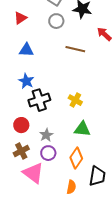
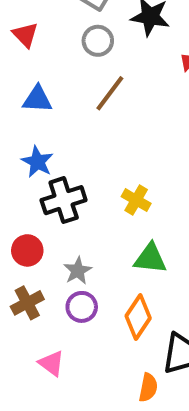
red triangle: (20, 18) -> (25, 35), turned -40
brown line: (75, 49) -> (110, 93), moved, turned -66
pink triangle: (33, 173) -> (51, 363), moved, size x0.6
orange semicircle: (71, 187) -> (148, 388), moved

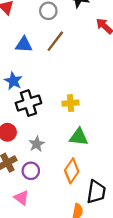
blue triangle: (37, 99) -> (24, 45), moved
yellow cross: (136, 200) -> (71, 103), turned -35
purple circle: (82, 307) -> (31, 171), moved

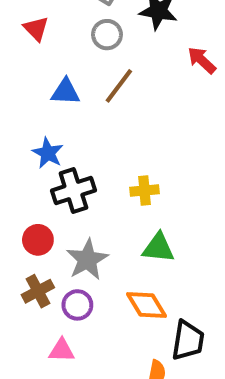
gray star: (37, 144) -> (87, 260), size x1.5
orange diamond: (72, 171) -> (146, 305), turned -65
pink triangle: (21, 198) -> (62, 350), turned -35

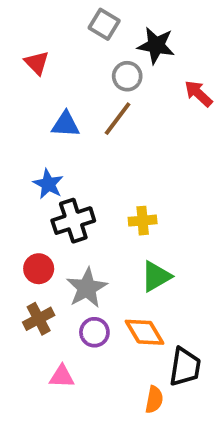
gray circle: (107, 35) -> (127, 76), moved
green triangle: (158, 248) -> (156, 276), turned -36
purple circle: (77, 305) -> (94, 332), moved

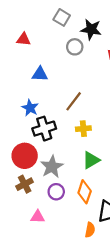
red triangle: (37, 63) -> (24, 39), turned -40
brown line: (118, 119) -> (74, 101), moved
red circle: (39, 269) -> (25, 156), size x1.5
orange diamond: (145, 332) -> (85, 192), turned 50

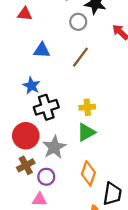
brown line: (74, 101) -> (80, 57), moved
green triangle: (91, 160) -> (86, 132), moved
purple circle: (56, 192) -> (46, 177), moved

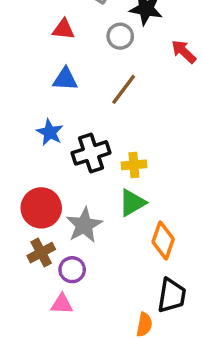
red triangle: (25, 14) -> (64, 29), moved
black cross: (46, 107) -> (91, 153), moved
orange diamond: (88, 173) -> (163, 241), moved

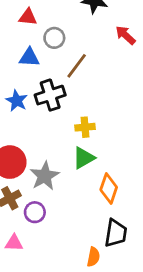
gray circle: (120, 36) -> (54, 38), moved
black cross: (91, 153) -> (50, 95), moved
pink triangle: (62, 304) -> (14, 243), moved

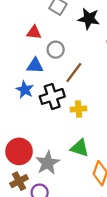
blue star: (17, 101) -> (25, 90), moved
yellow cross: (85, 127) -> (78, 109), moved
green triangle: (84, 158) -> (80, 148), turned 48

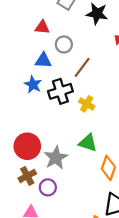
yellow cross: (78, 109) -> (87, 104), turned 35

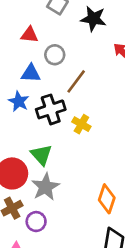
green triangle: (88, 143) -> (41, 155), moved, turned 30

